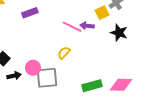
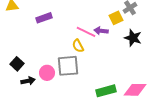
yellow semicircle: (64, 53) -> (78, 46), moved, turned -72
gray square: (47, 78) -> (68, 66), moved

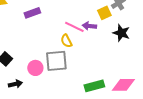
black arrow: (28, 81) -> (15, 84), moved

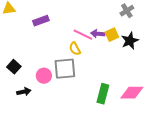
yellow square: (104, 13) -> (112, 35), moved
black star: (121, 33) -> (130, 41), turned 30
green rectangle: (94, 86) -> (103, 94), turned -60

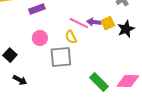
pink circle: (44, 76) -> (40, 38), moved
black arrow: (24, 92) -> (20, 80), turned 40
green rectangle: (103, 94) -> (99, 82), turned -60

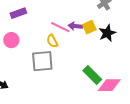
pink circle: (40, 38) -> (11, 40), moved
green rectangle: (99, 82) -> (92, 75), moved

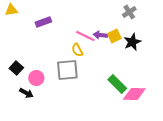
pink circle: (11, 40) -> (36, 78), moved

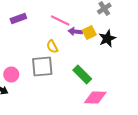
pink line: (85, 36) -> (60, 20), moved
green rectangle: (117, 84) -> (82, 74), moved
pink diamond: (134, 94) -> (95, 98), moved

